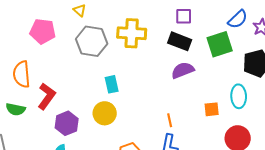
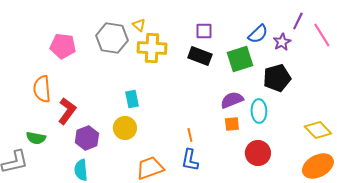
yellow triangle: (80, 10) -> (139, 25), moved
gray hexagon: (92, 41) -> (112, 38), moved
purple semicircle: (183, 70) -> (232, 100), moved
green semicircle: (16, 109) -> (36, 138), moved

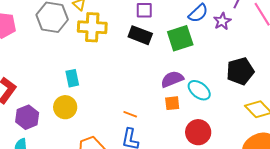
black pentagon: (277, 78) -> (240, 71), moved
cyan ellipse: (259, 111) -> (199, 90), turned -50
orange line: (190, 135) -> (130, 114), turned -56

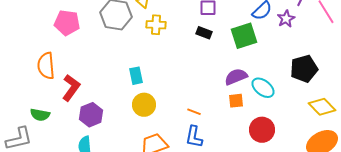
yellow cross: (92, 27) -> (156, 25), size x0.7
black rectangle: (140, 35) -> (204, 33), size x0.7
yellow circle: (65, 107) -> (144, 105), moved

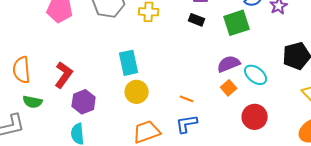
orange semicircle: (46, 66) -> (22, 70), moved
cyan rectangle: (136, 76) -> (129, 63), size x1.4
orange square: (236, 101) -> (229, 88), turned -35
blue L-shape: (194, 137) -> (187, 124), turned 70

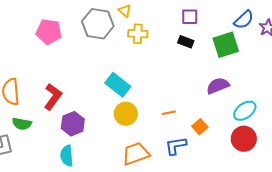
cyan rectangle: (129, 63) -> (118, 85), turned -40
cyan ellipse: (256, 75) -> (245, 111), moved, turned -75
orange square: (229, 88) -> (200, 127), moved
orange line: (187, 99) -> (169, 113), moved, turned -32

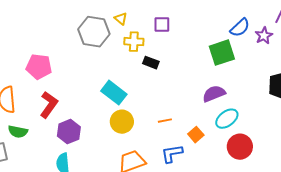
purple square: (190, 17) -> (162, 25), moved
pink pentagon: (49, 32) -> (39, 67), moved
black rectangle: (186, 42) -> (151, 63), moved
cyan ellipse: (245, 111) -> (227, 119), moved

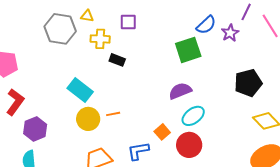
yellow triangle: (121, 19) -> (87, 16), turned -32
orange line: (165, 121) -> (113, 114), moved
red circle: (240, 147) -> (189, 145), moved

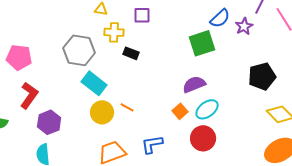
gray hexagon: (60, 29) -> (79, 50), moved
orange line: (113, 114) -> (127, 107), turned 40
orange square: (162, 132) -> (180, 111), moved

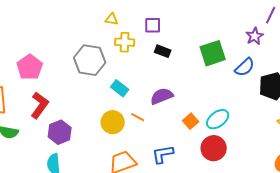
blue semicircle: (220, 18) -> (245, 67), moved
black rectangle: (131, 53) -> (163, 51), moved
pink pentagon: (19, 57) -> (30, 67), turned 30
cyan rectangle: (94, 83) -> (120, 88), moved, size x0.7
purple semicircle: (194, 84) -> (162, 96), moved

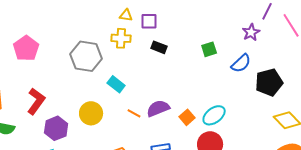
yellow triangle: (112, 19) -> (126, 15), moved
green square: (213, 53) -> (209, 49), size x0.6
pink pentagon: (30, 67) -> (26, 48), moved
purple semicircle: (162, 96) -> (158, 108), moved
yellow circle: (113, 122) -> (91, 113), moved

